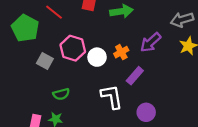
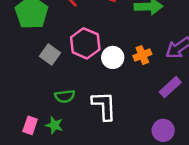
purple rectangle: (135, 76) -> (170, 87), moved
white L-shape: (112, 97) -> (104, 106), moved

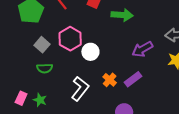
orange cross: (142, 55) -> (110, 80), moved, turned -32
green semicircle: (65, 96) -> (45, 68), moved
white L-shape: (104, 106) -> (80, 89), turned 35

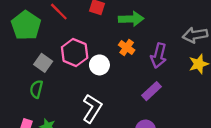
purple arrow: (142, 49) -> (159, 56), turned -40
green semicircle: (45, 68) -> (36, 89), moved, turned 112
orange cross: (110, 80) -> (127, 47), moved

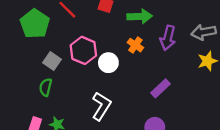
purple arrow: (159, 56) -> (168, 38), moved

